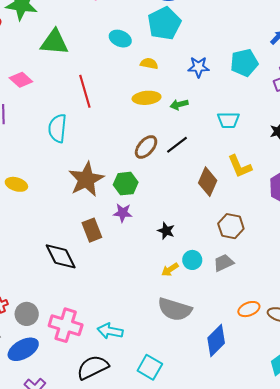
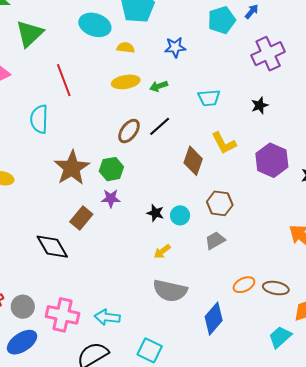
cyan ellipse: (120, 39) -> (95, 25), size x1.4
green triangle: (54, 42) -> (30, 34), turned -44
cyan pentagon: (244, 63) -> (222, 20), moved
brown rectangle: (92, 230) -> (81, 218), turned 65
cyan circle: (192, 260) -> (180, 215), moved

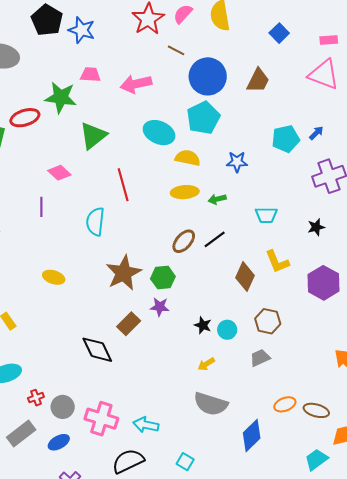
yellow semicircle: (126, 48) -> (188, 158), size x1.4
blue ellipse: (22, 342) -> (59, 442), size x0.7
cyan square: (150, 350) -> (185, 462), size x0.7

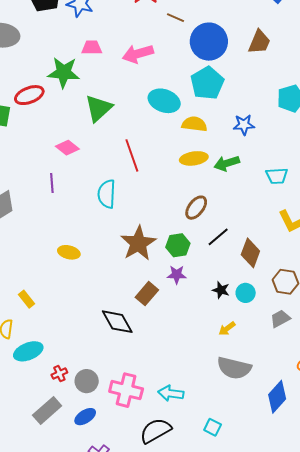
green arrow: (217, 199) -> (227, 163), size x1.4
black line: (215, 239) -> (218, 237), moved
brown diamond: (245, 277) -> (250, 253), moved

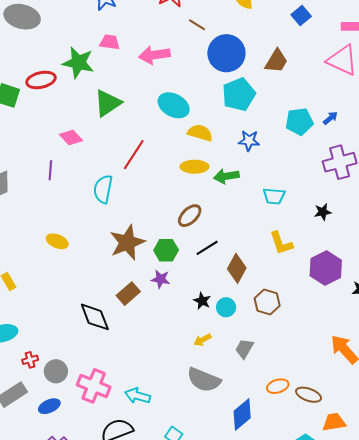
cyan pentagon: (207, 83) -> (239, 94), moved
red line: (132, 155) -> (134, 155), turned 44
gray trapezoid: (280, 319) -> (244, 349), moved, turned -40

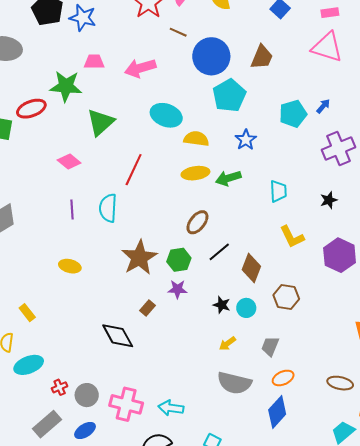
blue star: (249, 141) -> (246, 140), turned -30
purple line: (50, 170) -> (72, 209), moved
cyan trapezoid: (274, 196) -> (278, 191), turned -90
brown rectangle: (128, 294) -> (148, 308), size x0.7
orange ellipse: (278, 386) -> (283, 378), moved

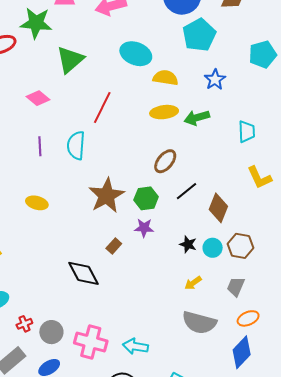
brown hexagon: (286, 297) -> (240, 246), moved

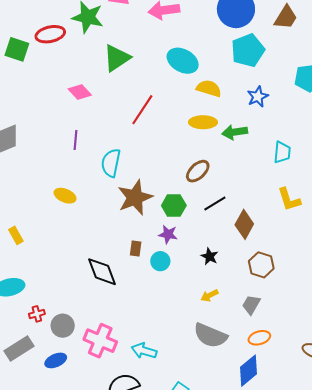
cyan semicircle: (76, 145) -> (111, 163), moved
brown rectangle: (114, 246) -> (136, 249), turned -42
cyan circle: (213, 248) -> (160, 261), moved

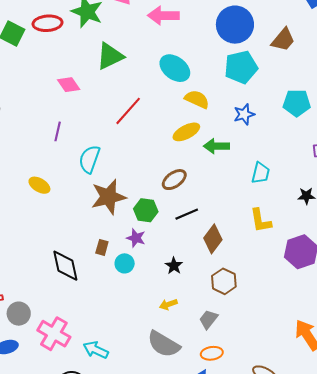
yellow ellipse: (203, 122) -> (186, 132), turned -36

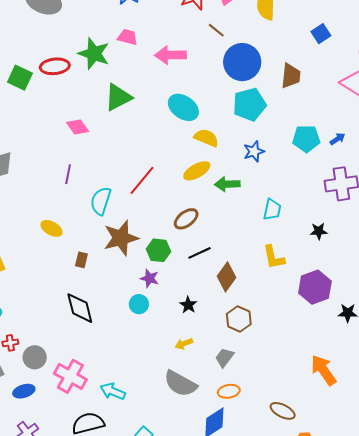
brown trapezoid: (283, 40) -> (291, 76), turned -32
red line: (128, 111) -> (142, 180), moved
brown rectangle: (102, 247) -> (81, 260), moved

